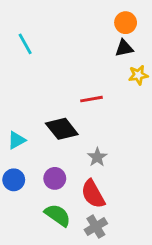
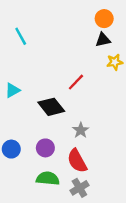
red line: (92, 99) -> (76, 82), turned -36
cyan triangle: (17, 140) -> (12, 90), moved
green semicircle: (58, 215) -> (48, 178), turned -30

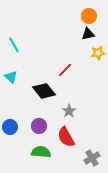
cyan line: (21, 36) -> (14, 45), moved
cyan triangle: (12, 90) -> (11, 77), turned -48
gray cross: (79, 188) -> (92, 158), moved

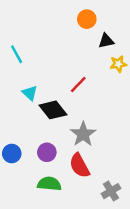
orange circle: (89, 16) -> (87, 19), moved
cyan triangle: (11, 77) -> (30, 93), moved
gray star: (69, 111) -> (83, 134), size x1.5

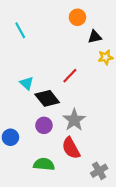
cyan line: (17, 54) -> (20, 30), moved
purple circle: (47, 152) -> (44, 125), moved

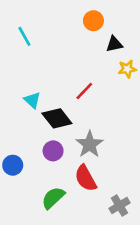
green semicircle: (44, 164) -> (53, 198), turned -48

